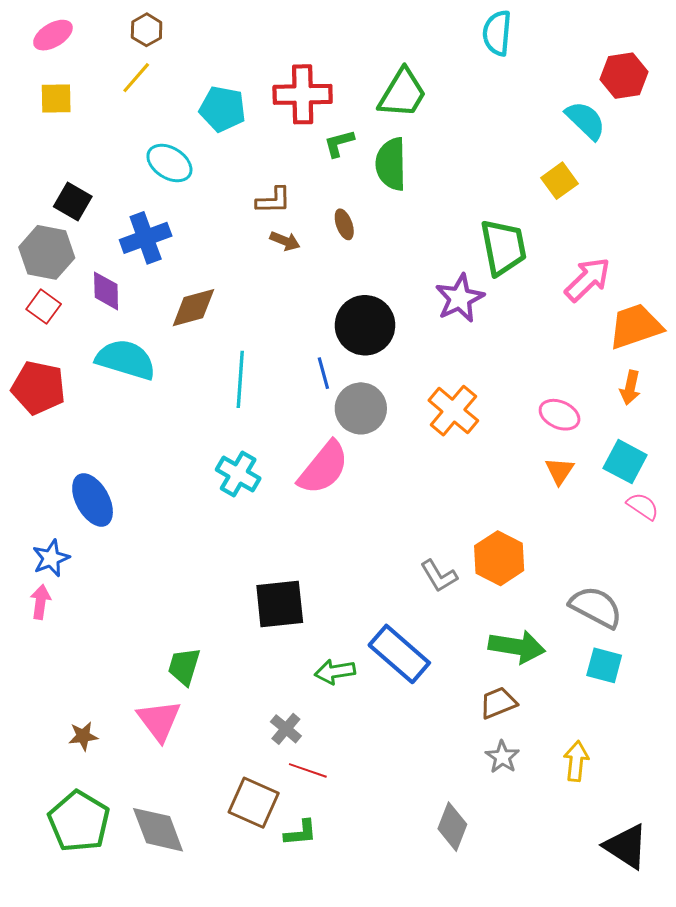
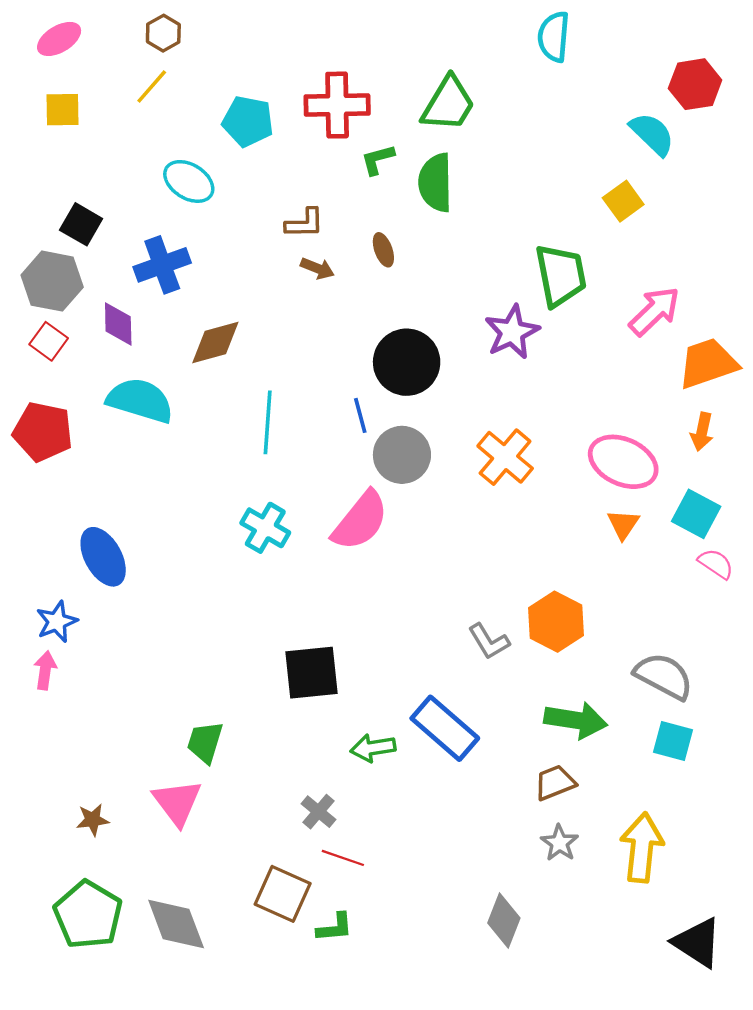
pink ellipse: (560, 415) -> (623, 462), size x1.5
yellow arrow: (576, 761) -> (642, 848), size x1.5

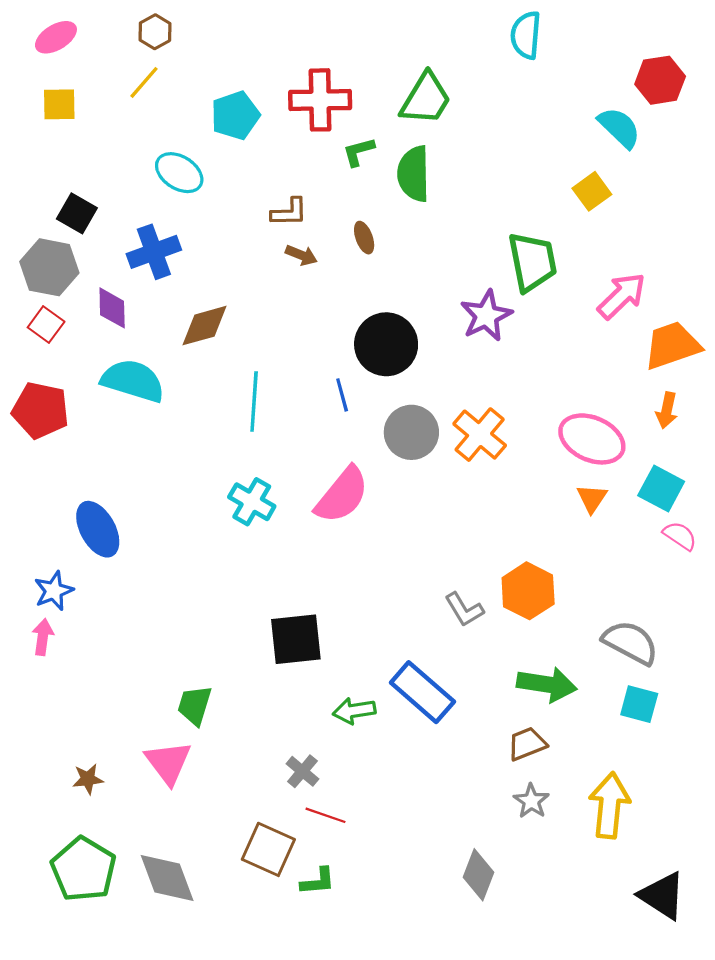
cyan pentagon: (248, 121) -> (235, 115), turned -30
gray circle: (402, 455) -> (411, 432), moved

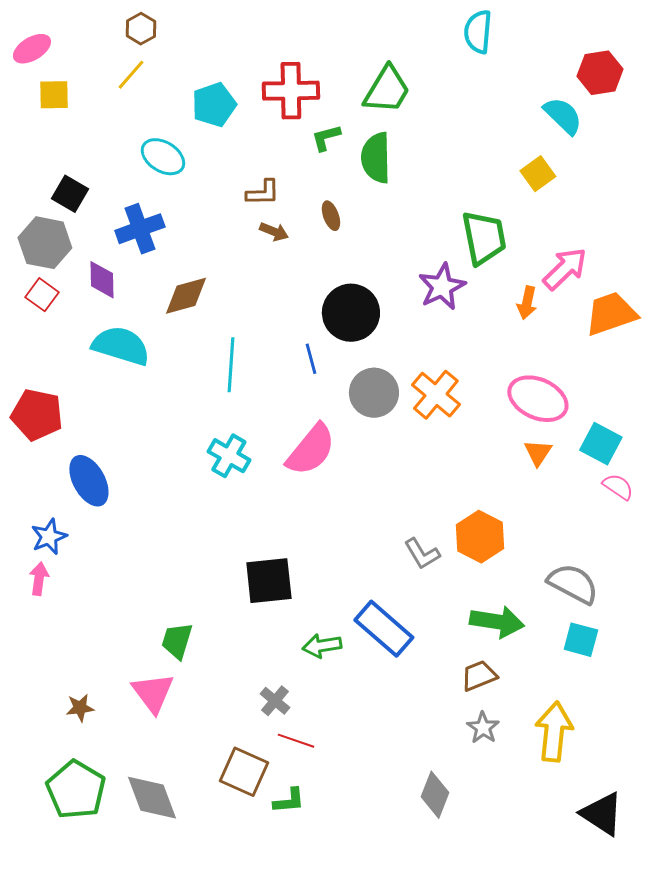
pink ellipse: (56, 37) -> (32, 49), moved
red pentagon: (41, 410) -> (37, 415), moved
orange arrow: (667, 410) -> (527, 303), moved

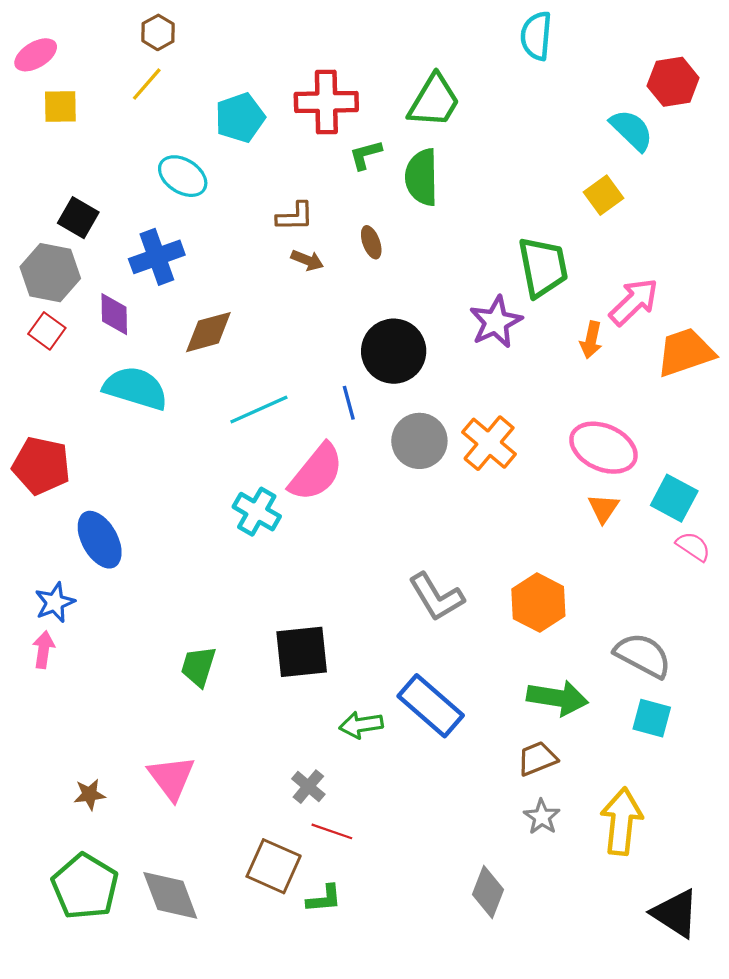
cyan line: (231, 365) -> (259, 409), turned 62
pink semicircle: (311, 450) -> (316, 472), moved
gray L-shape: (422, 554) -> (436, 597), moved, size x1.4
green trapezoid: (177, 641) -> (198, 666), moved

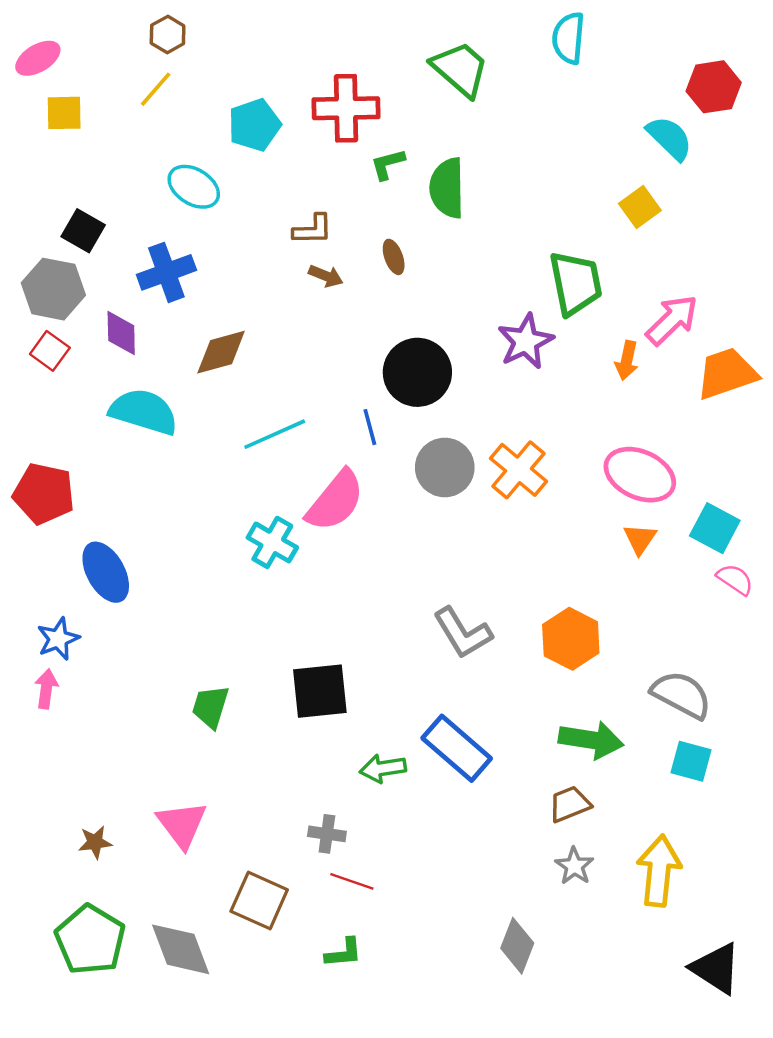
green trapezoid: (434, 101) -> (460, 69), moved, turned -80
gray cross: (308, 787) -> (327, 834), turned -32
brown square: (274, 866) -> (259, 901), moved

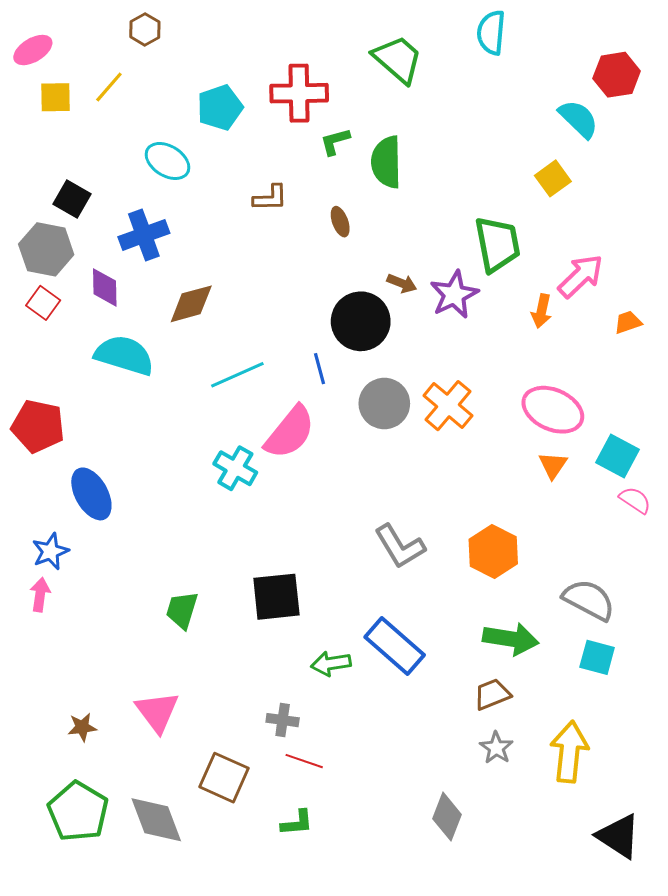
yellow line: (156, 89) -> (109, 87), moved
brown arrow: (326, 276) -> (402, 283), moved
orange trapezoid: (727, 374) -> (628, 322), size x0.5

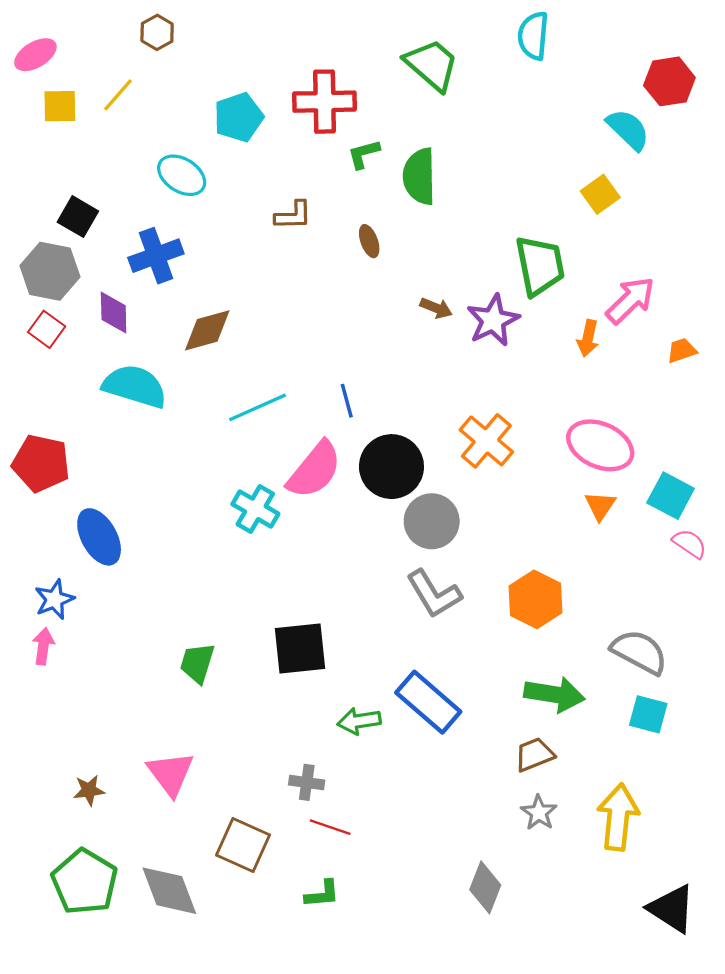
black circle: (361, 321) -> (391, 467), moved
gray circle: (384, 404) -> (432, 521), moved

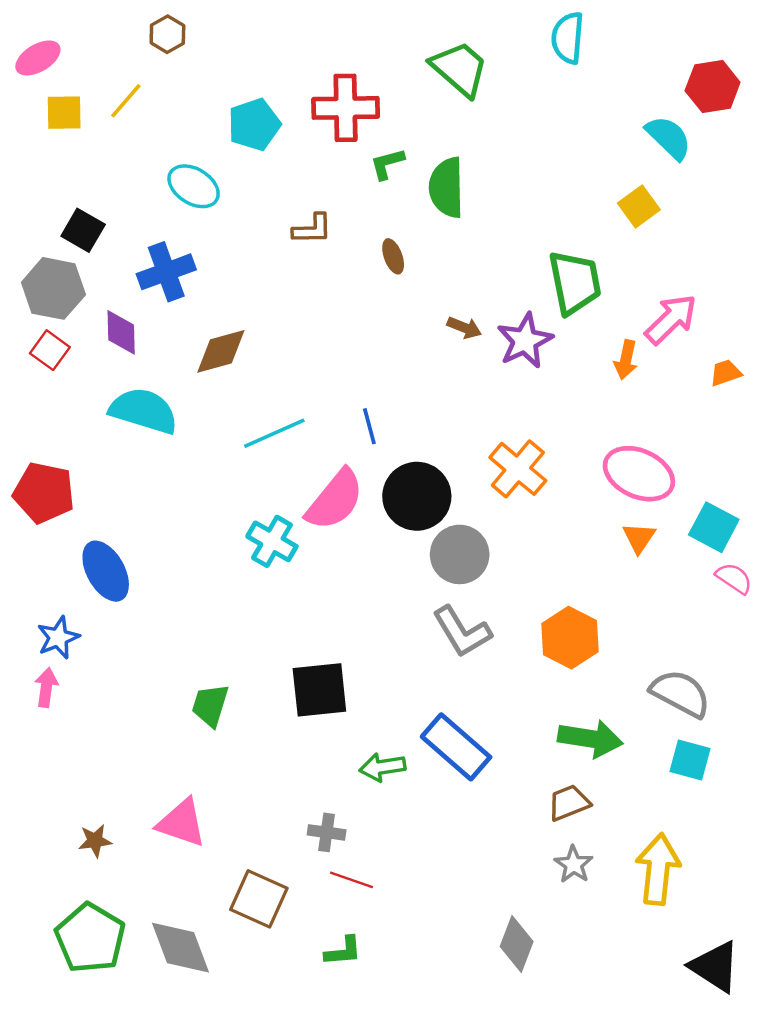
pink triangle: (170, 774) -> (182, 823), turned -34

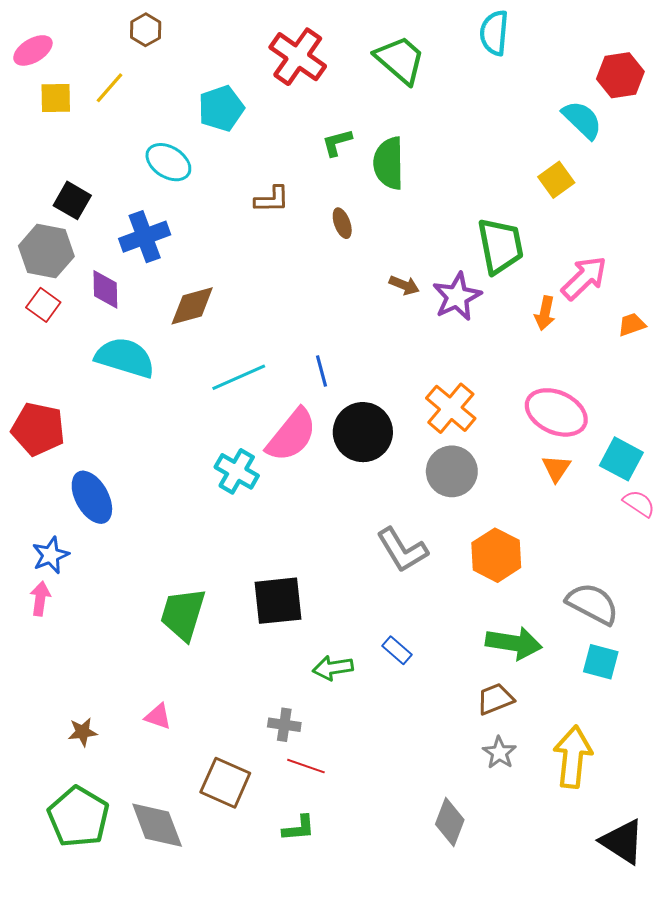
red cross: (346, 108) -> (298, 57), moved, turned 36
gray circle: (460, 554) -> (452, 471), moved
green trapezoid: (210, 705) -> (183, 614), size x1.4
blue rectangle: (456, 747) -> (397, 650), size x0.5
pink triangle: (182, 823) -> (158, 716), size x0.6

